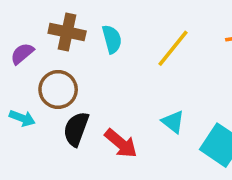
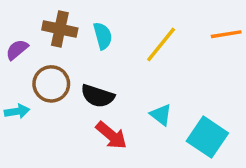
cyan arrow: (22, 118) -> (17, 111), turned -30
black semicircle: (76, 129) -> (98, 96), moved, turned -92

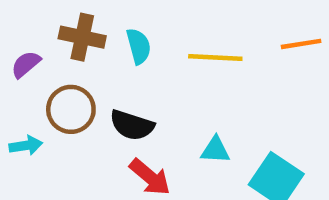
yellow line: (161, 44) -> (215, 57), turned 54
cyan triangle: (161, 115) -> (215, 150), turned -35

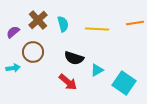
brown cross: (82, 37) -> (38, 20), turned 36
black semicircle: (132, 125) -> (74, 58), moved
cyan triangle: (215, 150) -> (97, 70), turned -32

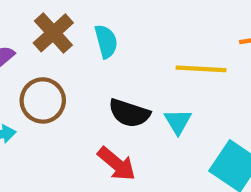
yellow line: (97, 29) -> (201, 69), moved
cyan triangle: (97, 70) -> (178, 122), moved, turned -32

